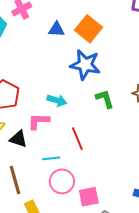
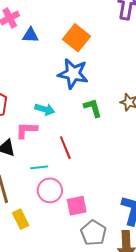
blue triangle: (57, 29) -> (30, 35), moved

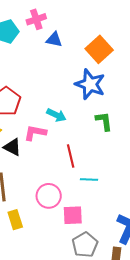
cyan line: (39, 167) -> (89, 179), moved

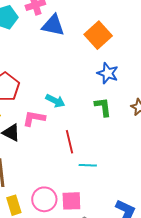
blue triangle: (54, 40) -> (53, 25), size x1.4
blue star: (90, 84) -> (108, 73), moved, size x0.7
pink circle: (49, 196) -> (44, 199), moved

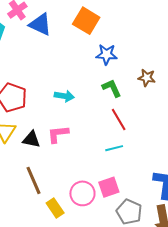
blue triangle: (53, 25) -> (40, 24), turned 30
pink L-shape: (34, 118) -> (58, 134), moved
red line: (69, 142) -> (119, 119), moved

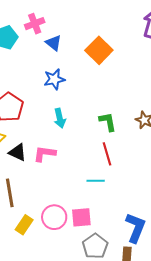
blue triangle: (40, 24) -> (54, 43), size x0.7
blue star: (106, 54) -> (54, 79), moved, turned -30
cyan arrow: (64, 96) -> (60, 118), turned 54
yellow rectangle: (55, 208) -> (24, 225), turned 54

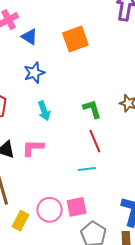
orange square: (99, 50) -> (75, 39), turned 32

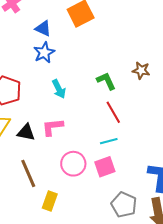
blue triangle: (29, 37) -> (43, 28), moved
pink square: (77, 207) -> (105, 167), moved
pink circle: (50, 210) -> (73, 164), moved

